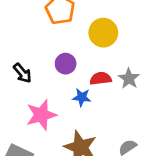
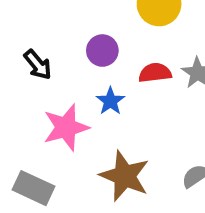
blue star: (82, 97) -> (110, 101), moved, turned 30

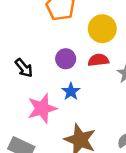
red semicircle: (155, 73) -> (98, 60), moved

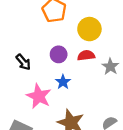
pink star: (42, 108) -> (39, 96), turned -30

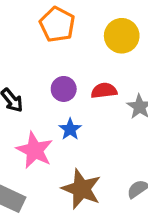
yellow circle: (89, 29) -> (122, 36), moved

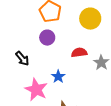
purple circle: (64, 89) -> (47, 38), moved

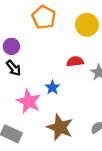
purple circle: (47, 38) -> (11, 46), moved

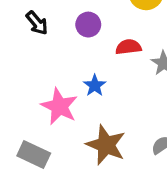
purple circle: (11, 46) -> (88, 25), moved
black arrow: (14, 68) -> (37, 23), moved

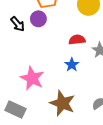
purple circle: (88, 25) -> (38, 19), moved
blue star: (95, 86) -> (72, 65), moved

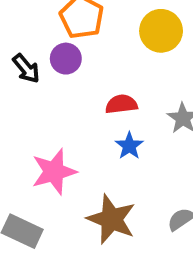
red semicircle: (77, 40) -> (121, 104), moved
pink star: (32, 78) -> (54, 172), turned 30

